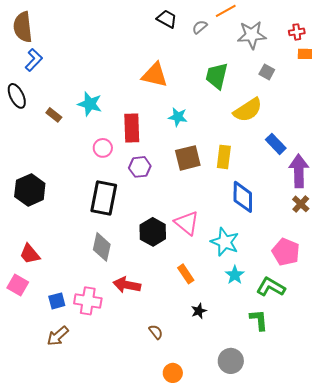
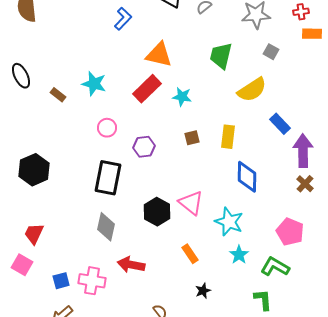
blue L-shape: (34, 60) -> (123, 19), moved
red rectangle: (132, 128) -> (147, 89), moved, turned 48
brown square: (188, 158) -> (192, 138), size x0.6
red trapezoid: (30, 254) -> (34, 234), turned 65

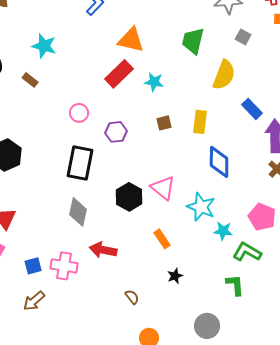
cyan star: (94, 84) -> (44, 46), moved
yellow semicircle: (252, 90) -> (224, 75), turned -36
cyan star: (239, 255) -> (223, 231), moved, turned -30

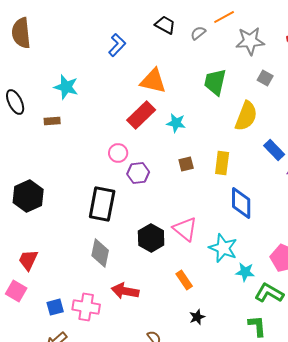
brown rectangle: (30, 80) -> (52, 121), turned -42
pink circle: (79, 113) -> (118, 153), moved

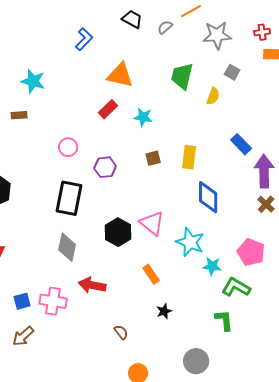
red rectangle: (141, 115) -> (108, 109), size x0.7
yellow semicircle: (246, 116) -> (213, 96), moved, size x0.6
pink circle: (118, 153) -> (68, 147), moved

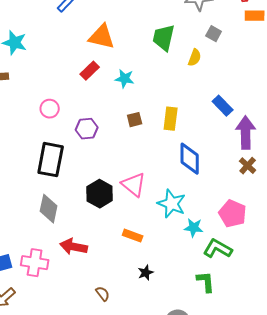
orange rectangle: (151, 274) -> (133, 236), turned -36

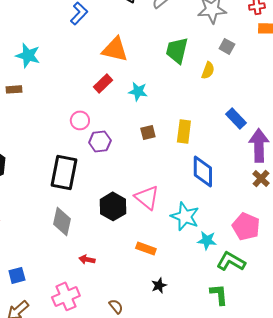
pink circle: (50, 109) -> (80, 120), moved
red arrow: (74, 247) -> (87, 259), size x0.6
pink cross: (35, 263) -> (66, 296), moved, turned -32

